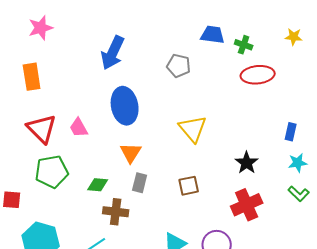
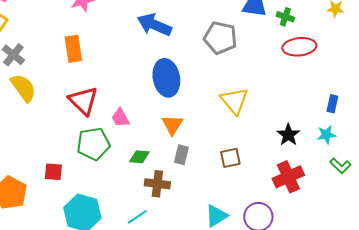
blue arrow: (113, 53) -> (154, 25), turned 88
gray pentagon: (179, 66) -> (220, 38), size x1.4
pink trapezoid: (79, 128) -> (120, 118), moved
cyan star: (298, 163) -> (326, 135), moved

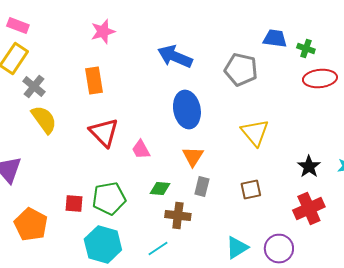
green pentagon: (93, 144) -> (109, 198), moved

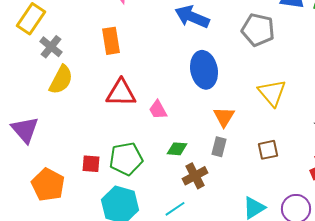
yellow semicircle: (44, 120) -> (61, 80), turned 64
red triangle: (104, 132) -> (121, 93), turned -44
orange triangle: (193, 156) -> (224, 117), moved
brown cross: (178, 216) -> (195, 176), turned -35

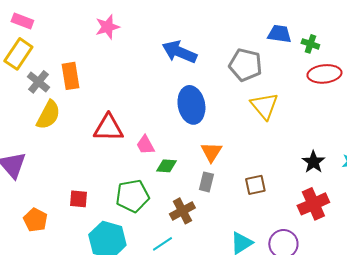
orange rectangle: (111, 41) -> (70, 76), moved
yellow triangle: (272, 93) -> (264, 106), moved
green diamond: (177, 149) -> (166, 166), moved
green pentagon: (126, 159) -> (132, 196), moved
orange pentagon: (48, 185) -> (35, 220), size x0.7

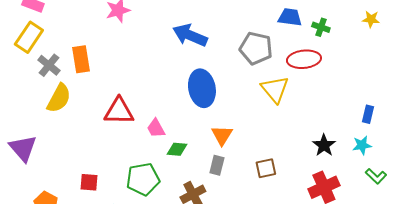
red ellipse: (324, 74) -> (304, 59), moved

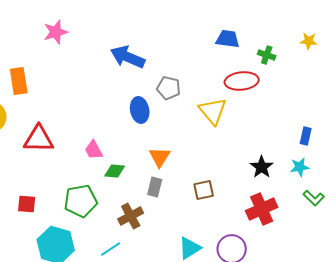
green cross: (321, 27) -> (267, 55), moved
gray pentagon: (256, 48) -> (169, 88), moved, size x0.7
blue ellipse: (202, 88) -> (140, 110), size x0.7
red triangle: (119, 111) -> (39, 139), moved

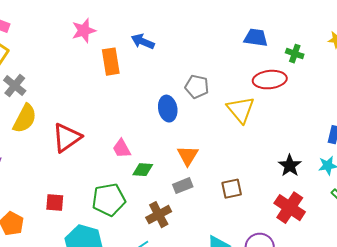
blue arrow: (128, 57) -> (143, 42), moved, size x0.7
orange rectangle: (19, 81) -> (111, 62), moved
red triangle: (39, 139) -> (67, 138), turned -36
gray rectangle: (155, 187) -> (183, 186), turned 54
red cross: (262, 209) -> (290, 208), turned -32

